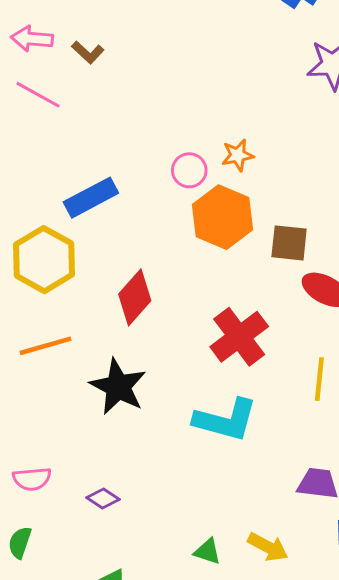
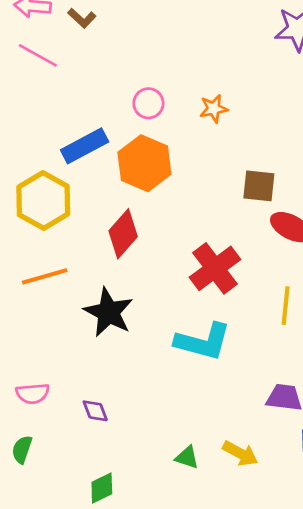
pink circle: (189, 170) -> (148, 103), moved
orange hexagon: (223, 217) -> (144, 163), moved
purple diamond: (103, 499) -> (95, 411), turned 36

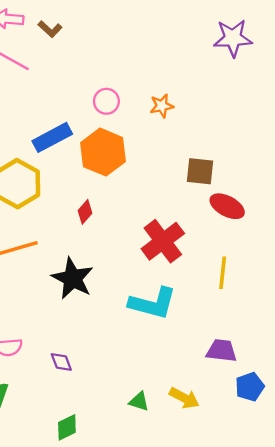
red diamond: (123, 234) -> (85, 212), size x0.6

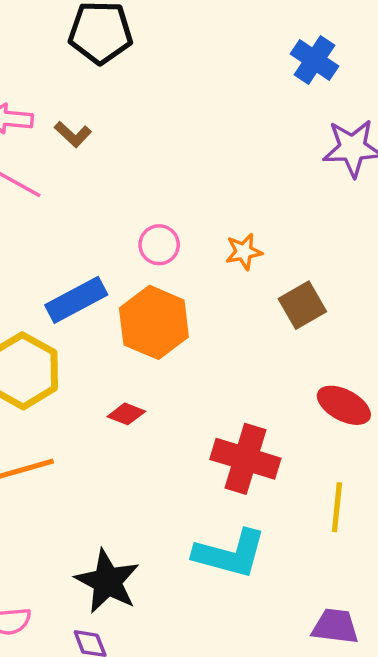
brown square: (200, 171) -> (302, 305), moved, turned -36
red diamond: (85, 212) -> (126, 414), turned 70
red cross: (163, 241) -> (245, 459), turned -36
black star: (73, 278) -> (107, 581), moved

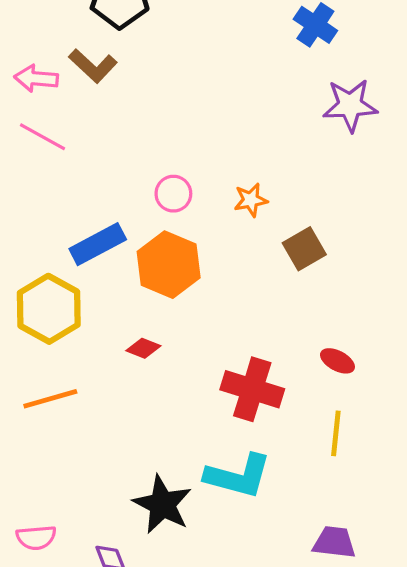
brown L-shape: (73, 134) -> (93, 66), moved, size x1.4
red ellipse: (344, 405) -> (337, 361), moved, size x0.7
black star: (107, 581) -> (162, 504), moved

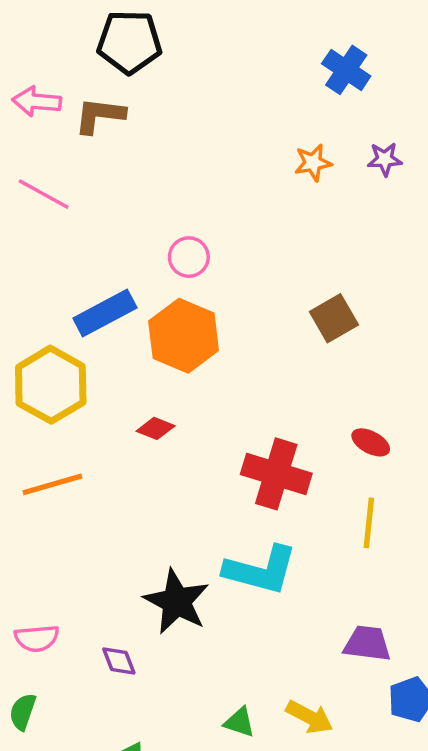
brown L-shape: (93, 66) -> (100, 115), turned 144
pink arrow: (36, 78) -> (37, 101), moved
purple star: (350, 105) -> (385, 159), size x0.6
orange star: (251, 200) -> (313, 163), moved

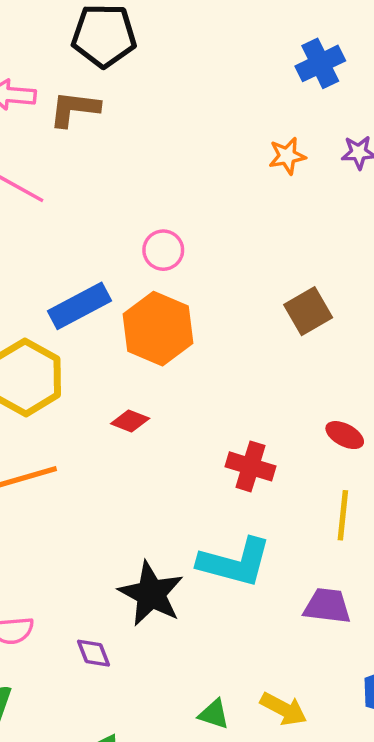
blue cross: (346, 70) -> (320, 63), turned 30
red cross: (276, 474) -> (250, 466), size x0.7
purple trapezoid: (367, 644) -> (327, 606), moved

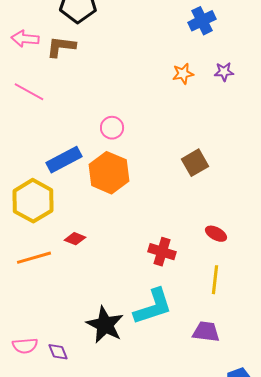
red diamond: (130, 421) -> (75, 239), moved
cyan L-shape: (235, 562) -> (153, 307), turned -33
purple diamond: (93, 653) -> (58, 352), moved

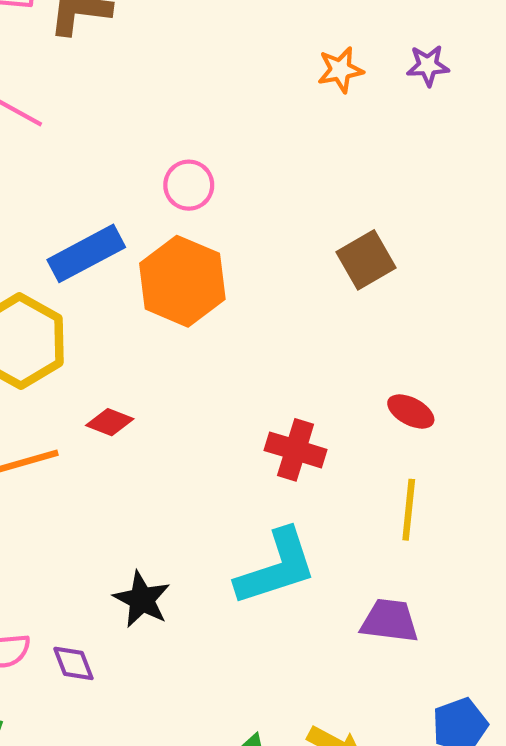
black star: (105, 325) -> (142, 599), moved, size x0.7

